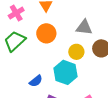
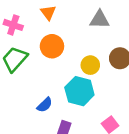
pink cross: (16, 13) -> (13, 25), turned -35
gray triangle: (84, 27) -> (100, 20), moved

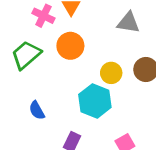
pink cross: (13, 25) -> (43, 16), moved
blue semicircle: (45, 105) -> (37, 110), moved, turned 98

